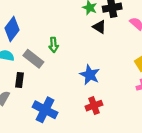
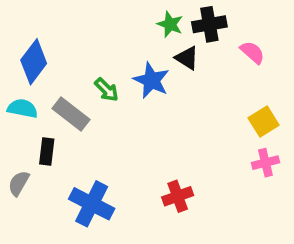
green arrow: (54, 45) -> (107, 90), turned -40
blue star: (90, 75) -> (151, 80), moved

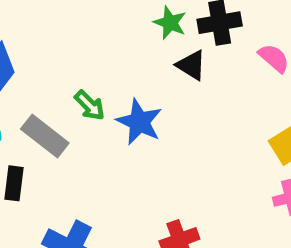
blue star: (151, 80) -> (139, 122), moved

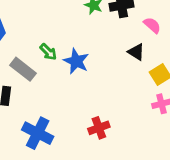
black triangle: (191, 65) -> (136, 52), moved

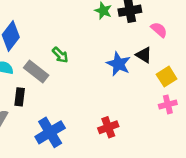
blue star: (76, 61) -> (118, 64), moved
blue cross: (38, 133) -> (50, 132), turned 32

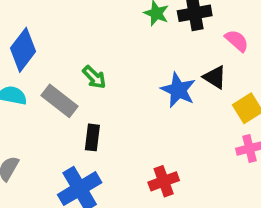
black rectangle: (20, 97) -> (92, 137), moved

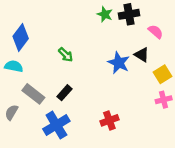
gray rectangle: (60, 101) -> (33, 94), moved
black rectangle: (92, 137) -> (64, 93), turned 35

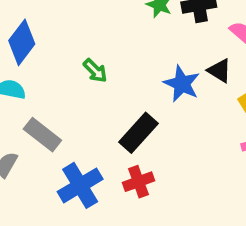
black rectangle: (64, 93) -> (138, 133), moved, size x1.5
red cross: (109, 120) -> (138, 182), moved

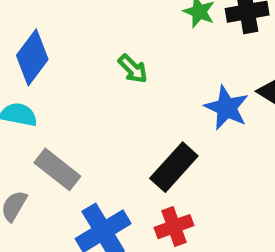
green arrow: (95, 71) -> (133, 69), moved

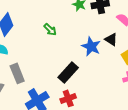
gray rectangle: (57, 169) -> (17, 73), turned 30

